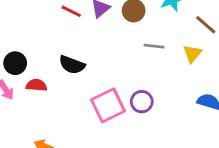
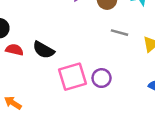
black semicircle: (72, 65) -> (44, 50), moved

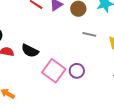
pink square: (72, 77) -> (54, 71), turned -35

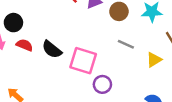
pink square: (54, 71) -> (83, 61), moved, turned -30

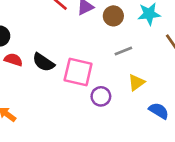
gray line: (126, 44) -> (123, 51), turned -42
yellow triangle: (154, 60) -> (136, 82), moved

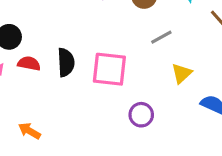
black semicircle: (43, 62) -> (66, 62), turned -120
purple circle: (101, 96) -> (141, 115), moved

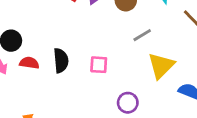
pink square: (109, 69) -> (99, 65), size x0.6
yellow triangle: (182, 73) -> (161, 66), size x1.5

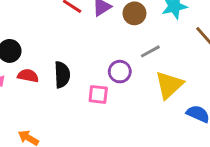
pink square: (99, 65) -> (98, 94), moved
purple circle: (128, 103) -> (120, 72), moved

